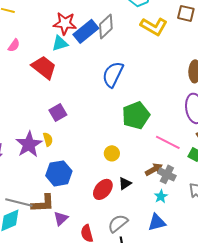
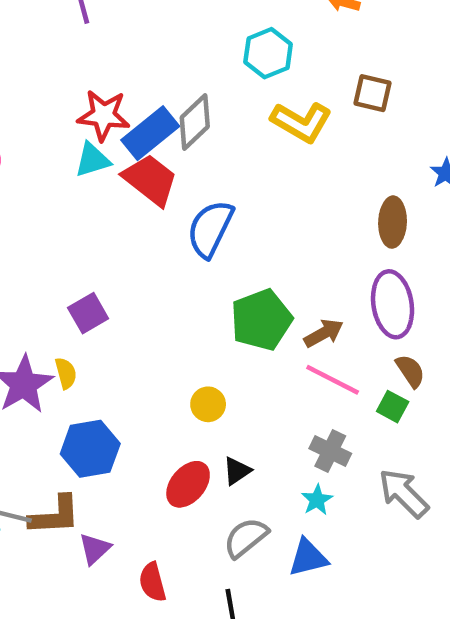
red trapezoid: (44, 67) -> (150, 180), moved
brown arrow: (154, 169) -> (324, 333), moved
gray semicircle: (118, 223) -> (246, 538), moved

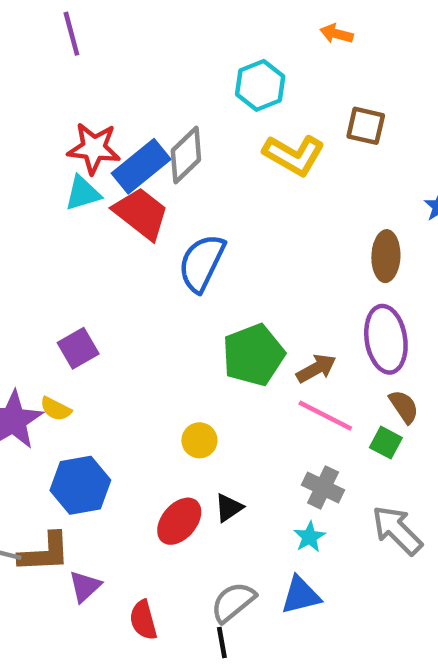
yellow semicircle: (66, 373) -> (56, 409), turned 132
gray semicircle: (246, 538) -> (233, 602), moved

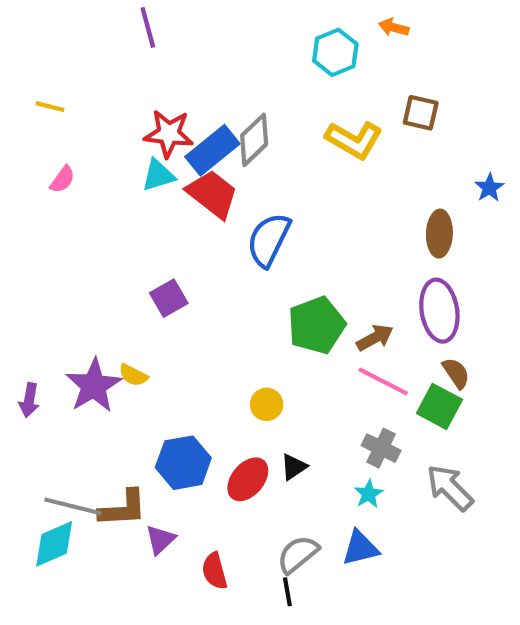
cyan hexagon: (260, 85) -> (335, 52), moved
purple square: (78, 348) -> (169, 298), moved
green square: (386, 443) -> (439, 406), size x1.5
blue hexagon: (80, 485) -> (183, 463), moved

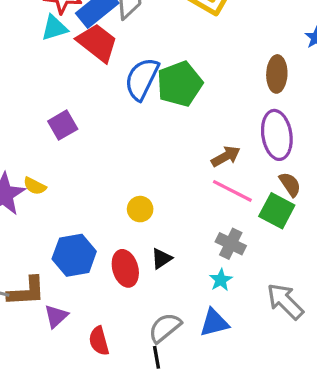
green pentagon: (317, 325) -> (180, 84), moved
red ellipse: (248, 479) -> (125, 268), turned -56
gray arrow: (450, 488) -> (285, 301), moved

